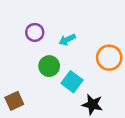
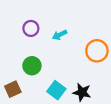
green circle: (49, 66) -> (32, 66), moved
cyan square: (72, 82) -> (56, 90), moved

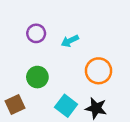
orange circle: (97, 51) -> (99, 71), moved

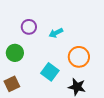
green circle: (37, 77) -> (15, 53), moved
cyan square: (66, 106) -> (50, 72), moved

